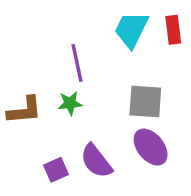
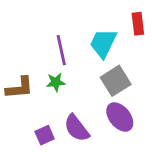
cyan trapezoid: (131, 30) -> (103, 43), moved
gray square: (145, 102) -> (116, 81), turned -36

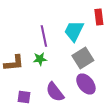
purple square: (45, 135) -> (24, 97), moved, turned 32

